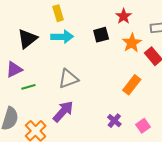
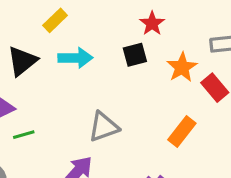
yellow rectangle: (58, 13) -> (55, 20), moved, turned 63
red star: (124, 16) -> (152, 23), moved
gray triangle: (68, 79) -> (104, 127), moved

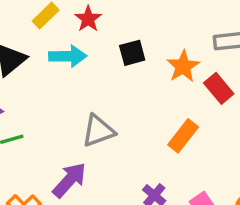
red star: (152, 23) -> (88, 19), moved

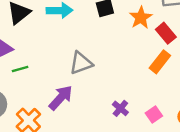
orange rectangle: (183, 136) -> (160, 62), moved

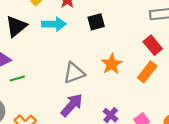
orange star: (141, 18) -> (112, 64), moved
purple arrow: (61, 98) -> (72, 105), moved

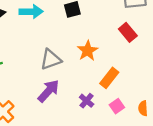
orange rectangle: (147, 72) -> (109, 78), moved

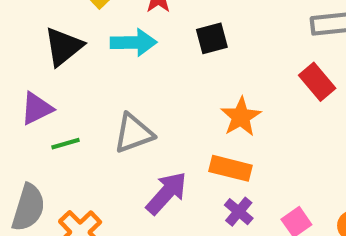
gray triangle: (51, 59) -> (134, 133), moved
orange rectangle: (109, 78) -> (230, 168), moved, turned 66

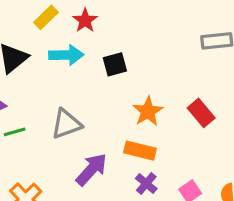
black square: (212, 38) -> (115, 64), moved
red rectangle: (317, 82) -> (201, 113), moved

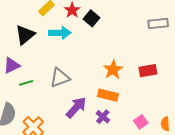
black square: (115, 64) -> (92, 18), moved, turned -35
red rectangle: (201, 113) -> (148, 71), turned -60
purple cross: (146, 184) -> (103, 117), moved

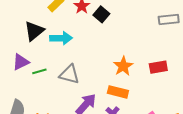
cyan arrow: (60, 33) -> (61, 38), moved
gray triangle: (60, 78) -> (69, 74), turned 35
green line: (26, 83) -> (39, 71), moved

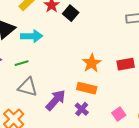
green line: (39, 71) -> (22, 63), moved
gray triangle: (69, 74) -> (28, 87), moved

